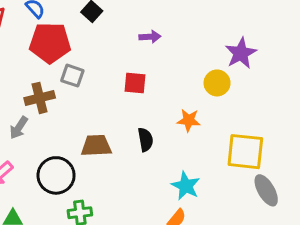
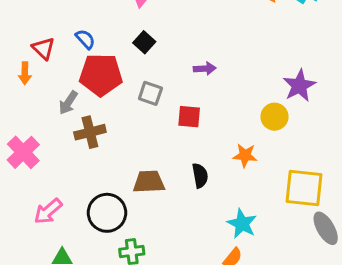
gray square: (72, 76) -> (150, 93), moved
gray arrow: (19, 128) -> (68, 103), moved

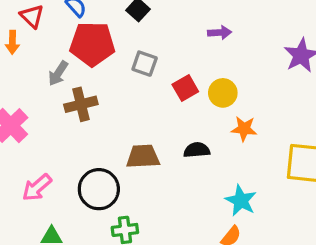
purple arrow: (205, 69) -> (220, 33), moved
red square: (189, 117) -> (185, 88), turned -35
yellow circle: (274, 117) -> (223, 93), moved
black semicircle: (200, 176) -> (197, 150), turned -85

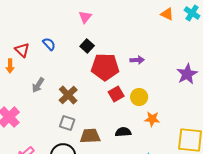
red pentagon: (92, 44) -> (105, 67), moved
gray square: (145, 64) -> (67, 123), moved
brown cross: (81, 104) -> (68, 95), moved, turned -30

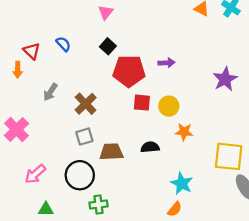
red square: (116, 94) -> (142, 103), turned 35
gray square: (67, 123) -> (84, 137), turned -35

